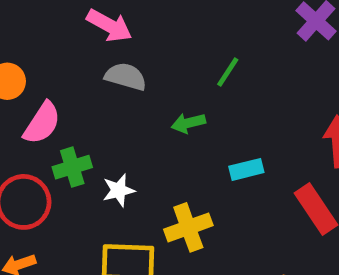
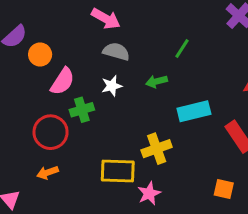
cyan rectangle: (246, 169) -> (194, 111), size x1.5
white star: (119, 190) -> (112, 86), moved

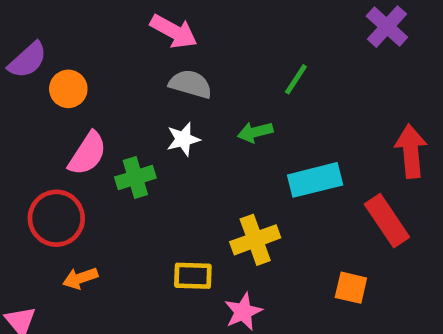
pink semicircle: (62, 81) -> (87, 154), moved
red circle: (51, 132) -> (56, 218), moved
yellow rectangle: (118, 171) -> (193, 276), size x0.7
orange square: (224, 189) -> (351, 288), moved

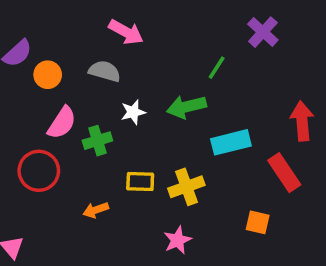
purple cross: (387, 27) -> (263, 32), moved
gray semicircle: (190, 84) -> (105, 71), moved
green arrow: (255, 132) -> (186, 107), size x1.5
yellow rectangle: (193, 276) -> (140, 181), moved
orange arrow: (80, 278) -> (96, 210), moved

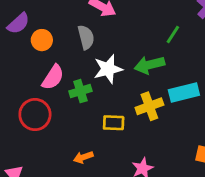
gray semicircle: (105, 71) -> (86, 37), turned 60
white star: (133, 112) -> (108, 69), size x1.5
yellow cross: (186, 187) -> (149, 106), moved
orange arrow: (96, 210) -> (83, 157), moved

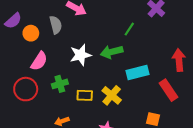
gray semicircle: (86, 37) -> (56, 25), moved
green cross: (80, 91) -> (60, 84), moved
yellow cross: (149, 106) -> (112, 95), moved, turned -30

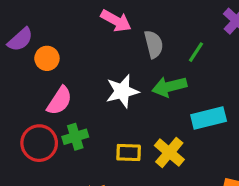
gray semicircle: (56, 25) -> (154, 44), moved
green cross: (60, 84) -> (75, 137), moved

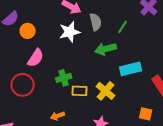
white star: (122, 91) -> (70, 32), moved
green cross: (75, 137) -> (64, 78), moved

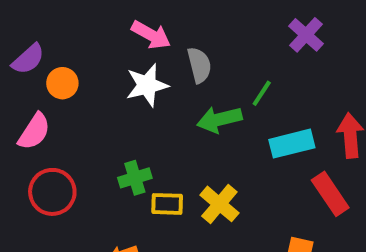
green line: (123, 27) -> (262, 93), moved
pink semicircle: (36, 58) -> (34, 131), moved
cyan rectangle: (131, 69) -> (292, 144), moved

